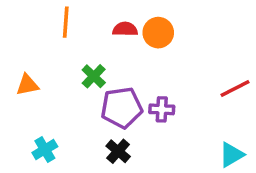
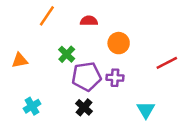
orange line: (66, 22) -> (47, 16), turned 30
orange circle: (158, 33) -> (119, 43), moved
cyan triangle: (232, 155) -> (146, 110), moved, turned -30

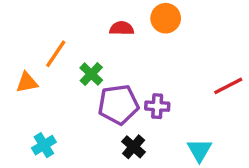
orange line: (47, 16) -> (56, 54), moved
orange circle: (119, 43) -> (166, 18), moved
black cross: (84, 107) -> (134, 147), moved

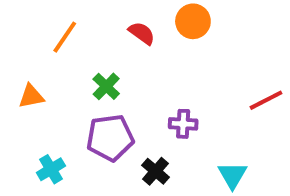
red semicircle: (122, 28) -> (142, 33), turned 35
orange line: (56, 54) -> (65, 37), moved
purple pentagon: (118, 104) -> (110, 138), moved

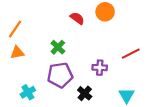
orange line: (65, 37) -> (15, 29), moved
red line: (266, 100) -> (131, 54), moved

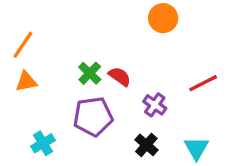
red semicircle: (77, 18) -> (120, 77), moved
purple cross: (100, 68) -> (155, 105), turned 32
black cross: (85, 93) -> (146, 145), moved

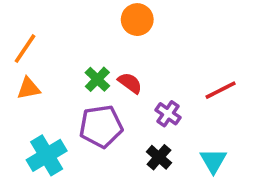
orange circle: (163, 18) -> (137, 20), moved
cyan cross: (43, 143) -> (47, 155), size x1.5

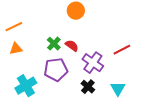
orange line: (25, 49) -> (14, 27), turned 30
purple cross: (168, 114) -> (93, 63), size x1.5

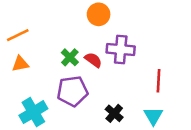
red line: (122, 50) -> (158, 81), moved, turned -60
purple cross: (93, 63) -> (121, 50), moved, turned -30

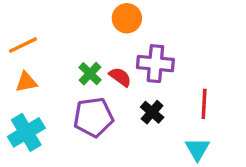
cyan cross: (33, 112) -> (26, 132), moved
black cross: (114, 113) -> (152, 112), moved

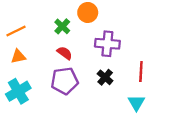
green cross: (90, 74) -> (62, 26), moved
red semicircle: (120, 77) -> (65, 53), moved

